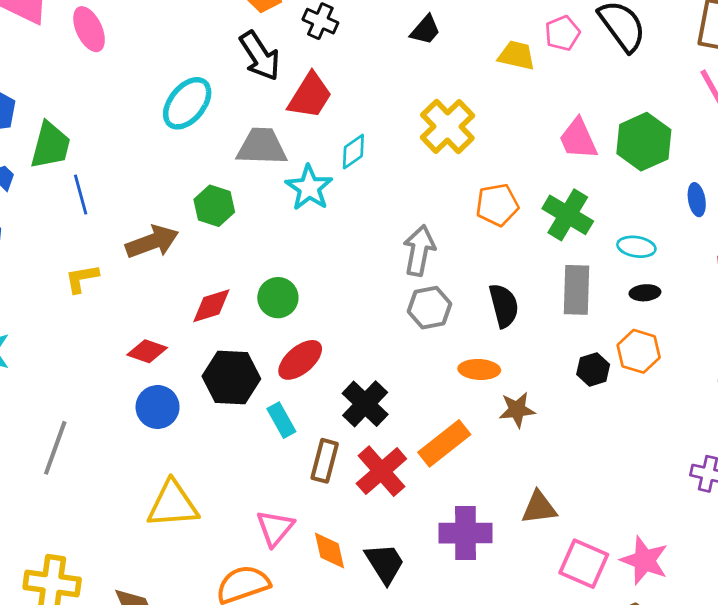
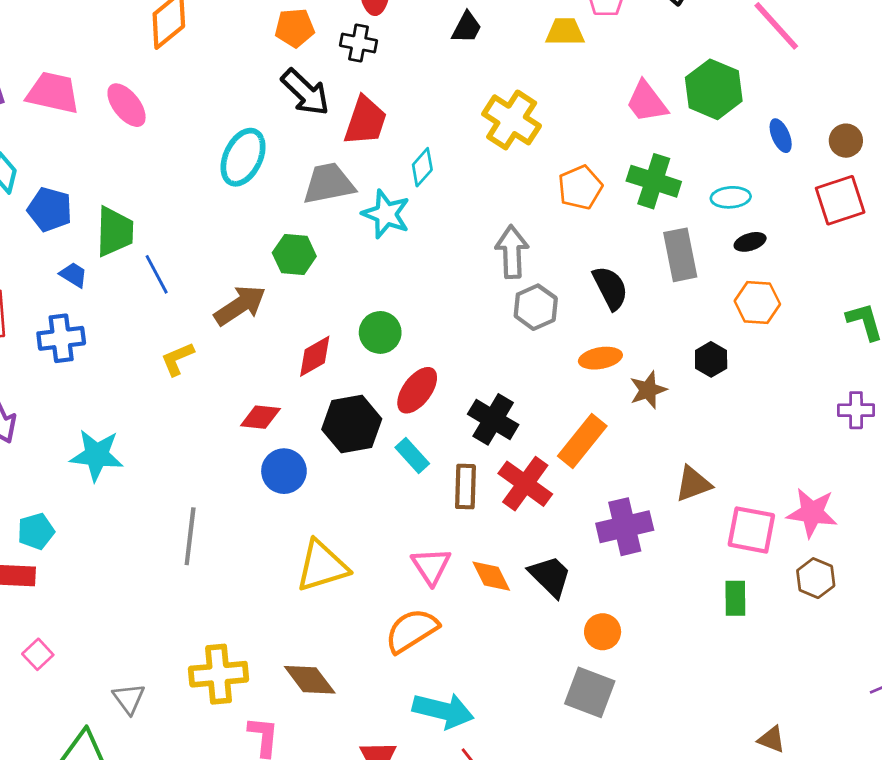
black hexagon: (593, 369) -> (711, 359), moved

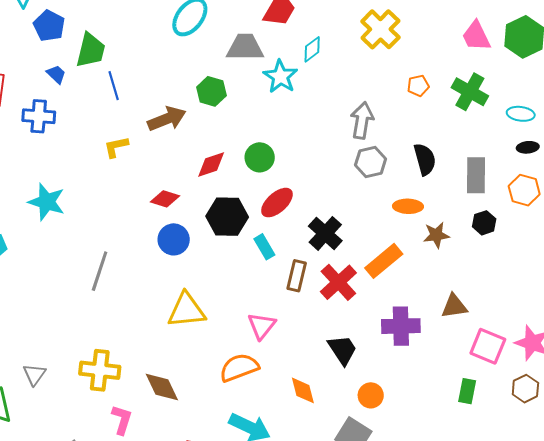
orange pentagon: (580, 187) -> (418, 86), size x0.7
gray rectangle: (680, 255) -> (476, 175), moved
orange diamond: (491, 576) -> (303, 390), moved

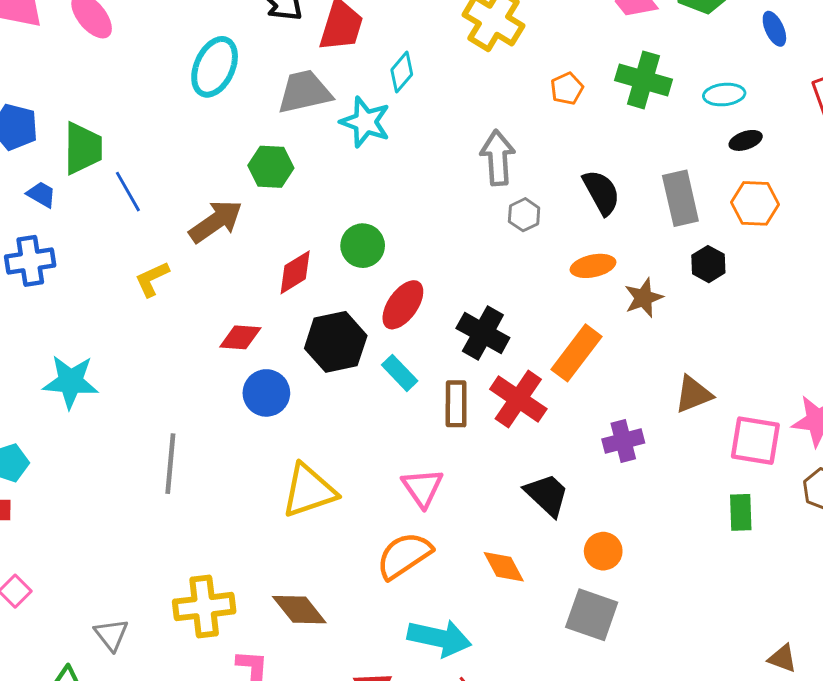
gray hexagon: (371, 162) -> (524, 215), size x0.7
purple cross: (401, 326) -> (623, 441), size x0.7

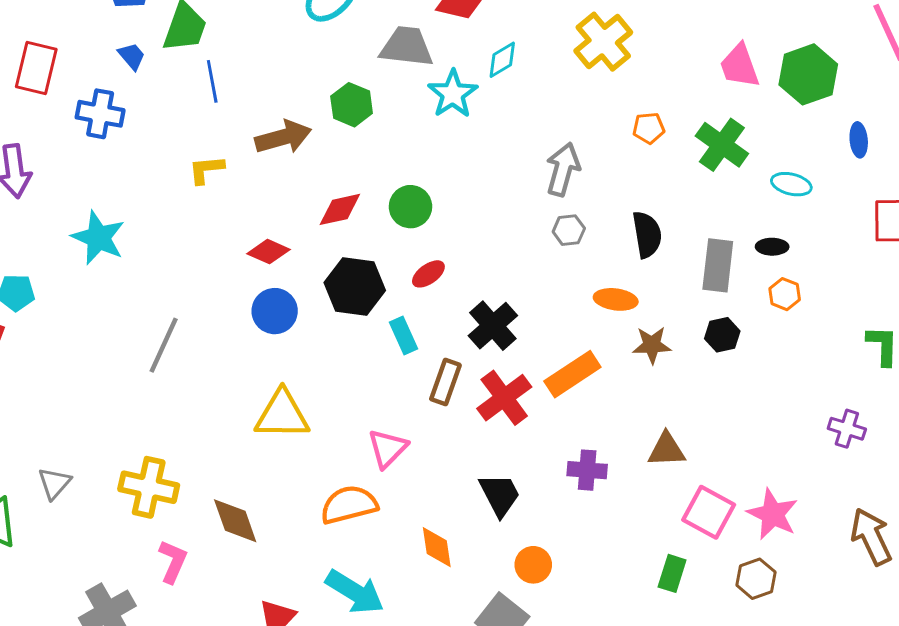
black ellipse: (746, 140) -> (772, 247), moved
orange hexagon: (755, 203) -> (785, 294), size x0.7
red ellipse: (403, 305) -> (428, 274), size x0.7

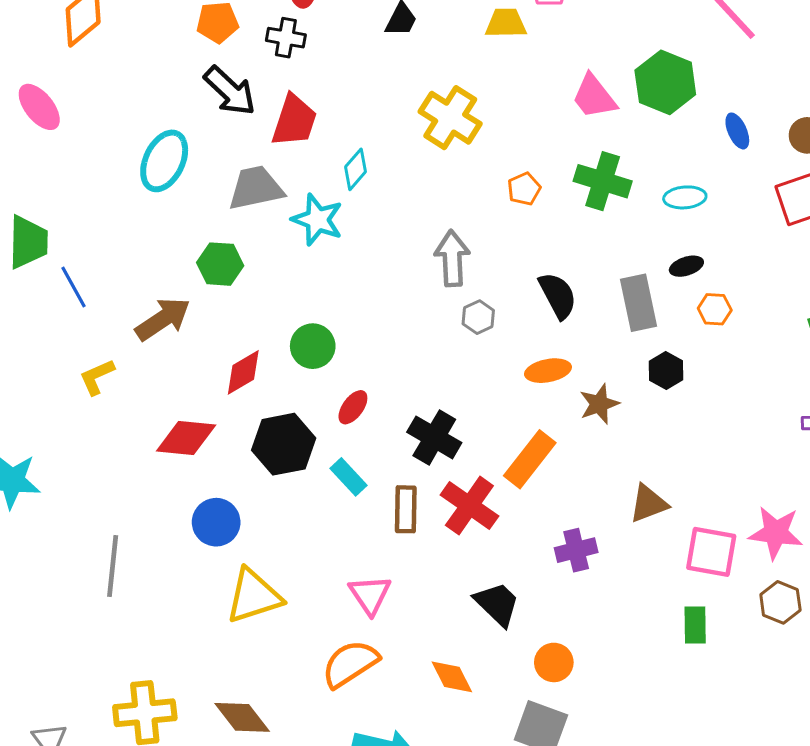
red diamond: (269, 252) -> (186, 438), size x1.4
blue circle: (275, 311) -> (216, 522), moved

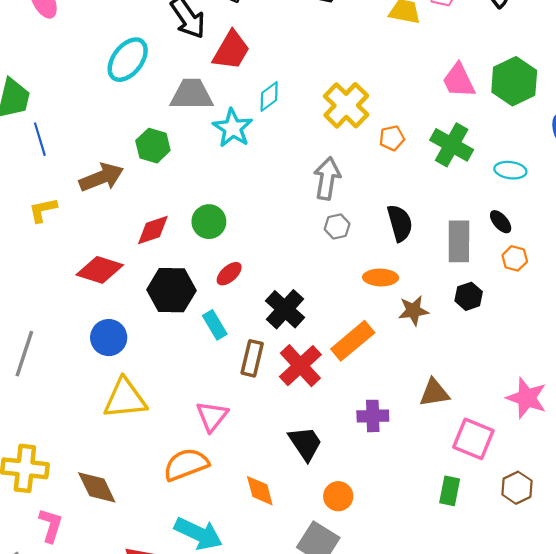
yellow cross: (450, 118) -> (346, 105), moved
black ellipse: (686, 266) -> (501, 222), turned 55
pink star: (776, 533) -> (527, 398), moved

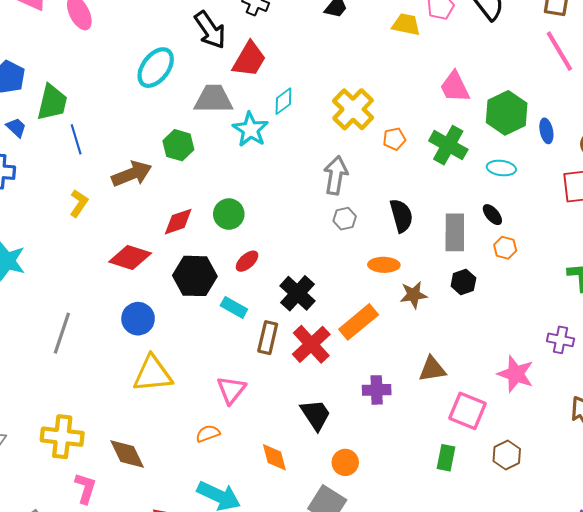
green hexagon: (514, 81) -> (507, 113), moved
yellow L-shape: (43, 210) -> (79, 203), turned 136
cyan rectangle: (215, 325) -> (234, 307), turned -30
orange semicircle: (186, 465) -> (208, 434), size x0.6

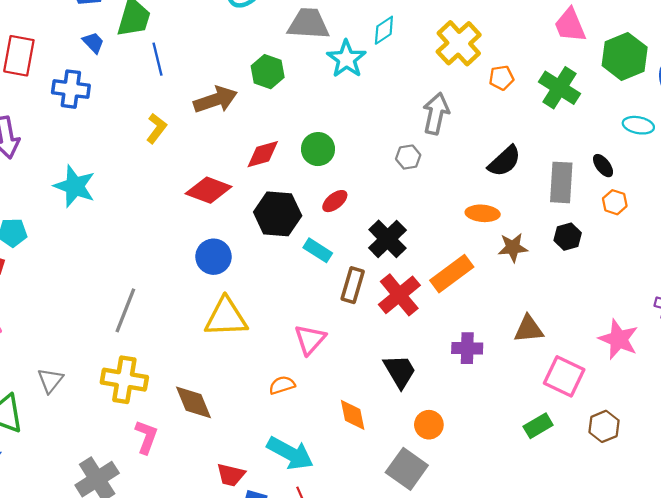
cyan ellipse: (501, 168) -> (638, 125), moved
black semicircle: (401, 216) -> (504, 161), turned 60
gray hexagon: (345, 219) -> (408, 157), moved
gray line: (62, 333) -> (125, 310), moved
green rectangle: (446, 458) -> (538, 426), turned 45

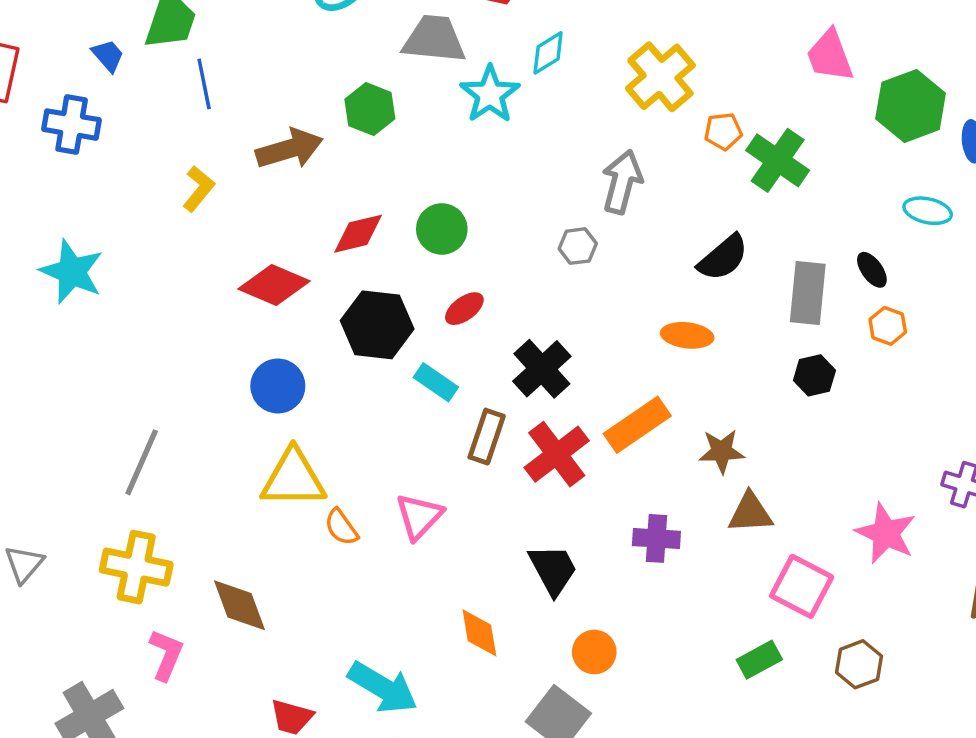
green cross: (560, 88) -> (778, 160), moved
brown star: (513, 248) -> (722, 451), moved
orange semicircle: (282, 385) -> (341, 527), moved, turned -110

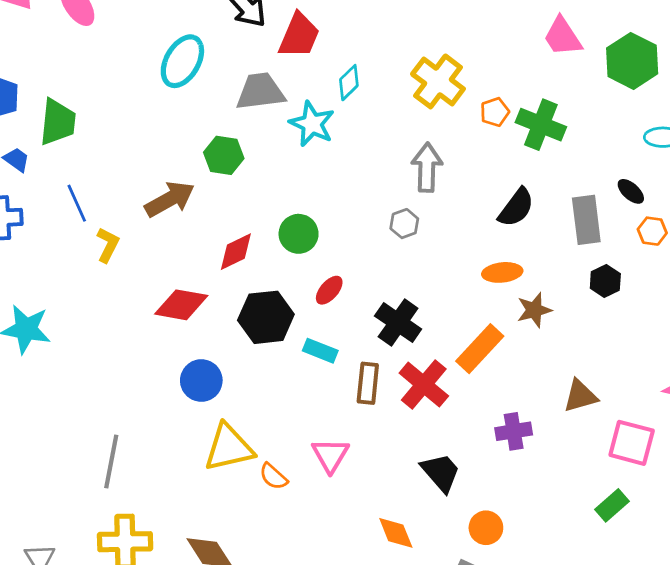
blue line: (204, 84) -> (77, 203), moved
brown star: (722, 451) -> (534, 310), moved

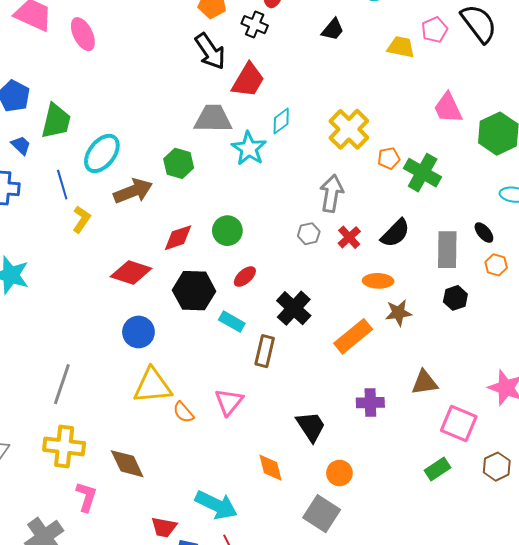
cyan ellipse: (182, 61) -> (102, 153), moved
red cross: (424, 385) -> (349, 237), moved, size x0.6

